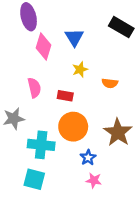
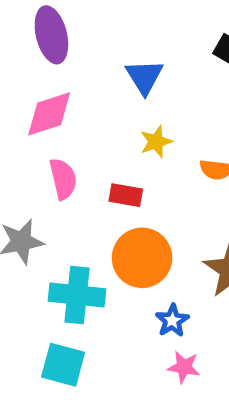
pink diamond: (43, 47) -> (49, 114), moved, turned 55

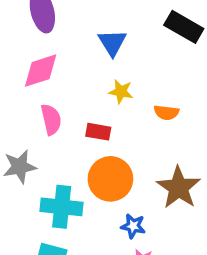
yellow star: (156, 142) -> (121, 92), turned 30
blue star: (172, 321) -> (133, 226), turned -30

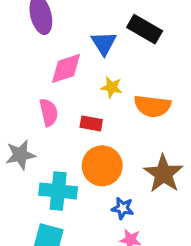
black rectangle: (184, 27) -> (145, 29), moved
pink diamond: (41, 71) -> (66, 68), moved
orange semicircle: (166, 112) -> (152, 106), size x1.6

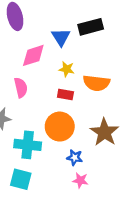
black rectangle: (145, 29) -> (91, 27), turned -45
red rectangle: (91, 123) -> (65, 94), moved

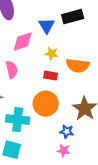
blue star: (75, 157) -> (67, 132), moved

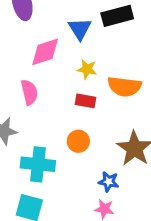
orange circle: (46, 104) -> (78, 141), size x0.6

